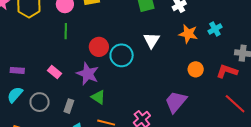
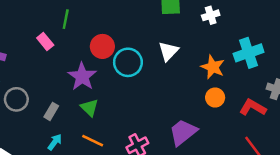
cyan cross: (215, 29) -> (249, 53), size x1.6
orange star: (188, 34) -> (213, 67), moved
pink rectangle: (54, 72) -> (45, 42), moved

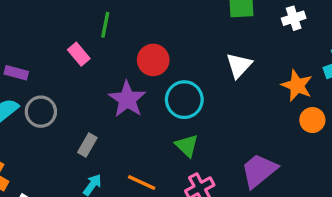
cyan circle: (128, 62) -> (184, 100), moved
orange circle: (215, 98) -> (312, 120), moved
gray circle: (16, 99) -> (41, 112), moved
green triangle: (89, 108) -> (187, 146), moved

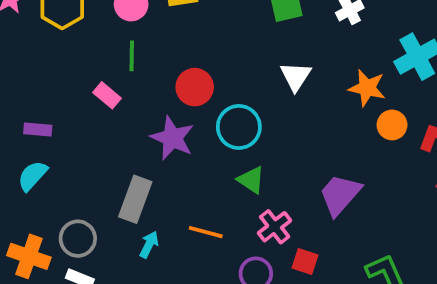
gray circle: (41, 112) -> (78, 239), moved
gray rectangle: (87, 145) -> (135, 199), size x1.6

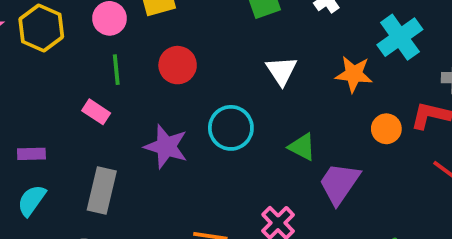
red circle: (195, 87) -> (178, 65), moved
orange circle: (392, 125) -> (386, 129), moved
green triangle: (251, 180) -> (302, 147), moved
gray rectangle: (135, 199) -> (102, 191), moved

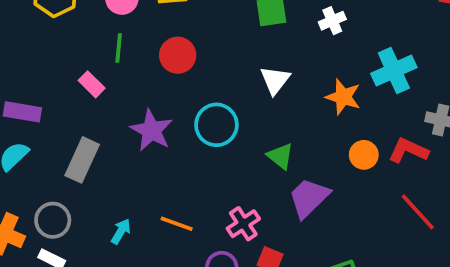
purple rectangle: (31, 154) -> (22, 112), size x1.4

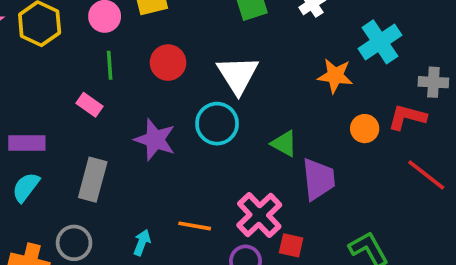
white triangle: (275, 80) -> (238, 75), moved, size x1.4
purple trapezoid: (309, 198) -> (318, 179), turned 138
pink cross: (243, 224) -> (259, 215), size x1.4

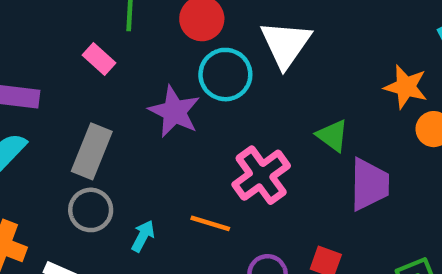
orange star: (335, 76) -> (406, 87), moved
cyan circle: (217, 124) -> (225, 75), moved
pink cross: (259, 215) -> (261, 175), moved
gray circle: (74, 243) -> (91, 210), moved

